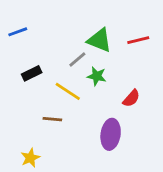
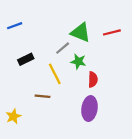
yellow line: (68, 91) -> (55, 74), turned 30
red semicircle: (131, 98) -> (93, 79), moved, turned -40
yellow star: (30, 158) -> (13, 116), moved

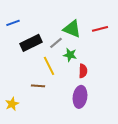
black rectangle: (26, 59) -> (31, 43), moved, size x1.5

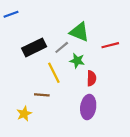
blue line: (13, 23) -> (11, 14), moved
red line: (100, 29) -> (110, 45), moved
yellow star: (12, 104) -> (24, 114), moved

